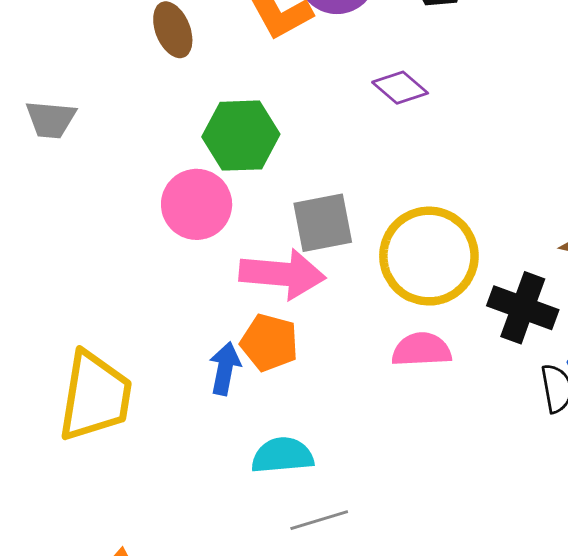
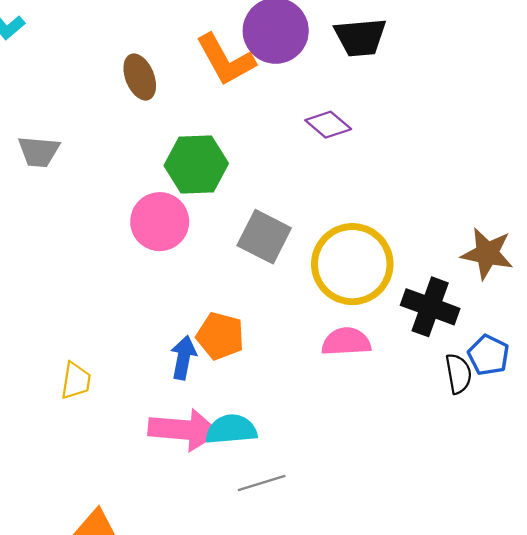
gray square: (323, 223) -> (264, 237), turned 38
pink arrow: (282, 274) -> (184, 430), moved
yellow trapezoid: (95, 396) -> (76, 381), size x0.5

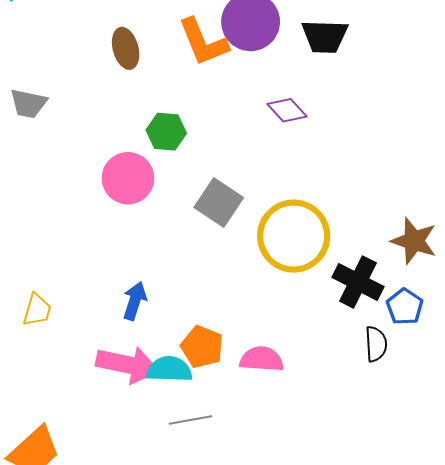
green hexagon: (196, 165) -> (166, 132), size x0.7
orange pentagon: (220, 336) -> (202, 347), moved
pink semicircle: (346, 342) -> (262, 359), moved
blue pentagon: (488, 355) -> (405, 307), moved

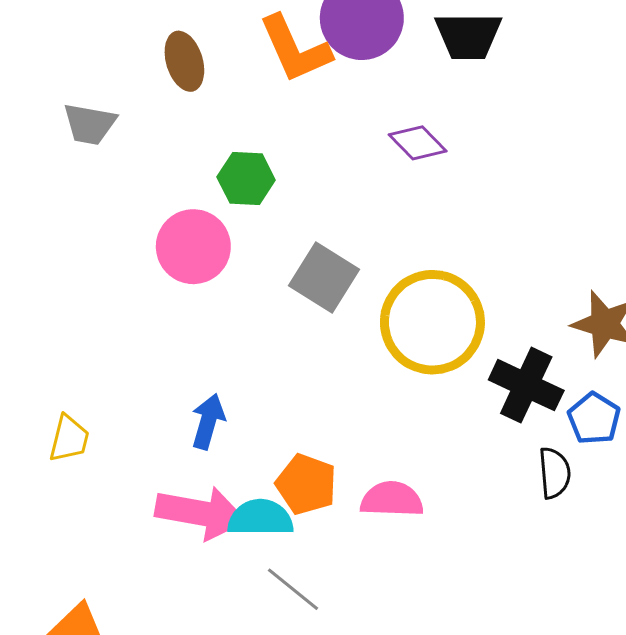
gray trapezoid: (28, 104) -> (90, 124), moved
gray line: (191, 420) -> (293, 589), turned 51

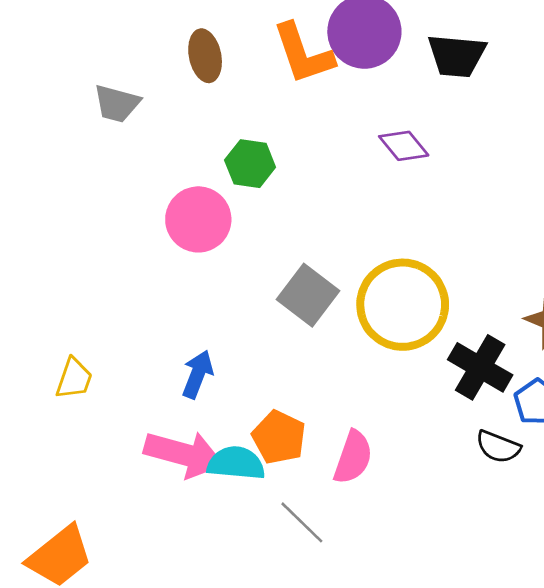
gray square: (324, 278) -> (308, 295), moved
black semicircle: (555, 473) -> (498, 447), turned 111
pink semicircle: (392, 499) -> (353, 457), turned 102
gray line: (293, 589) -> (302, 522), moved

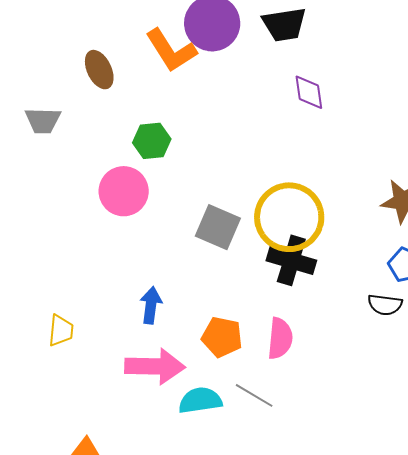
purple diamond: (404, 146) -> (309, 92), moved, turned 45
black cross: (480, 367) -> (291, 260), moved
cyan semicircle: (236, 463) -> (200, 400), moved

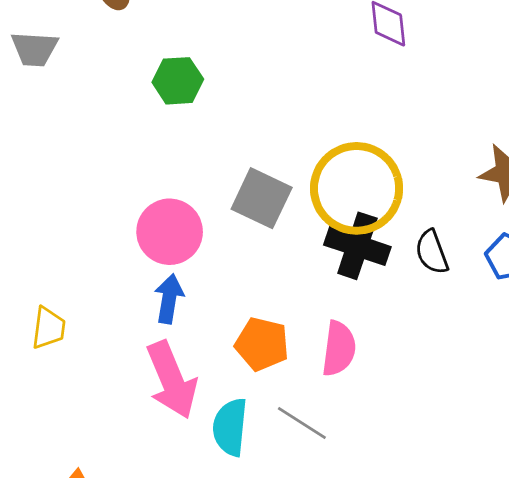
pink circle: (124, 191) -> (170, 232), moved
black semicircle: (385, 305) -> (432, 252), moved, turned 60
pink arrow: (155, 366) -> (172, 380), turned 64
cyan semicircle: (200, 400) -> (230, 427), turned -78

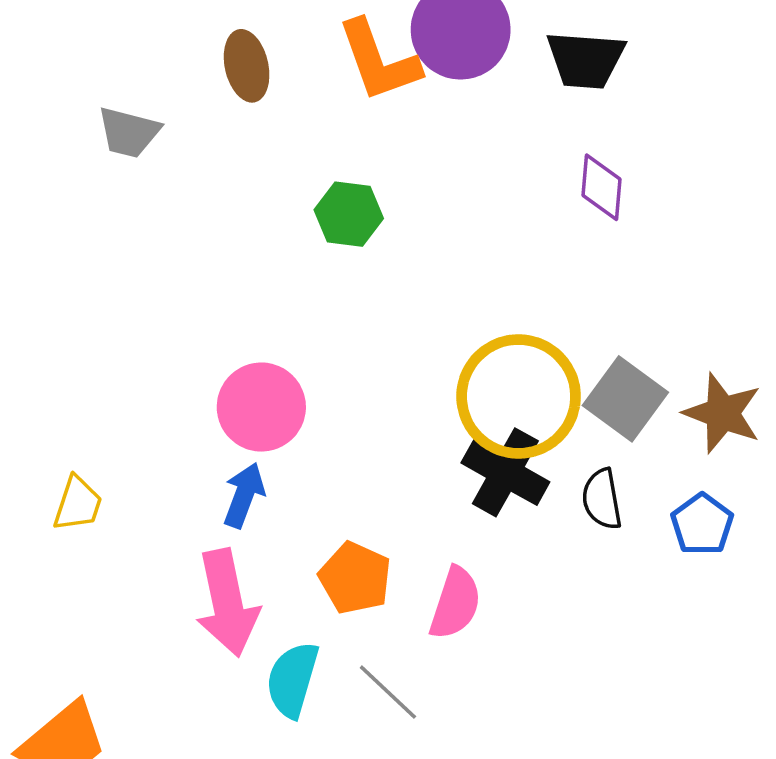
green hexagon: (178, 81) -> (349, 214), moved
gray square: (262, 198) -> (625, 399), moved

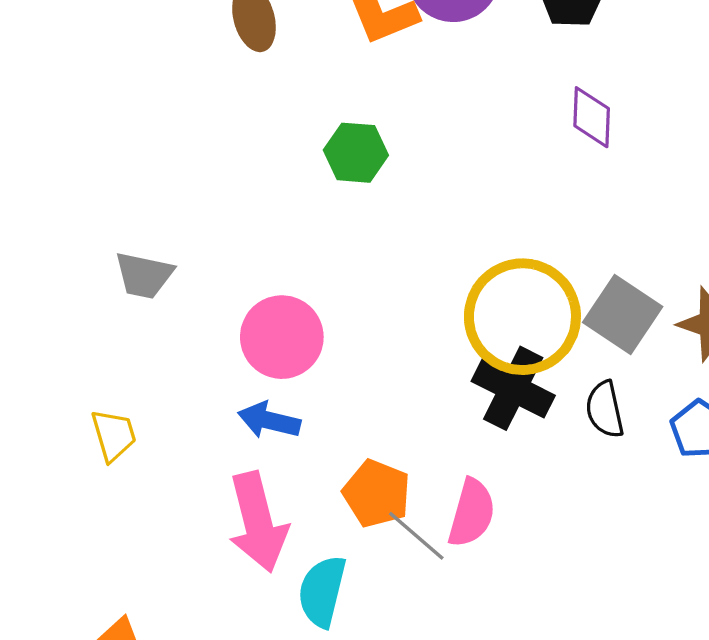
gray trapezoid: (129, 132) -> (144, 275), moved
blue arrow: (244, 495) -> (269, 420), turned -94
yellow trapezoid: (78, 504) -> (114, 435), turned -32
gray line: (388, 692) -> (416, 536), moved

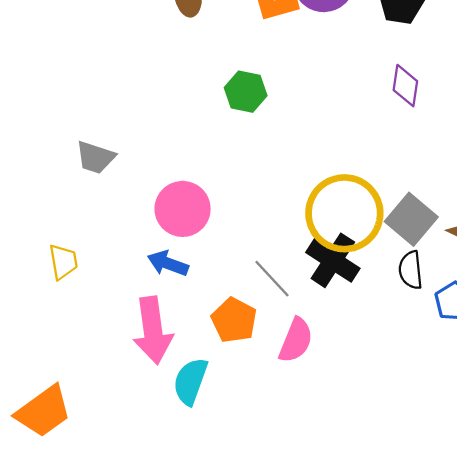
black semicircle: (605, 409) -> (411, 270), moved
gray line: (416, 536) -> (272, 279), moved

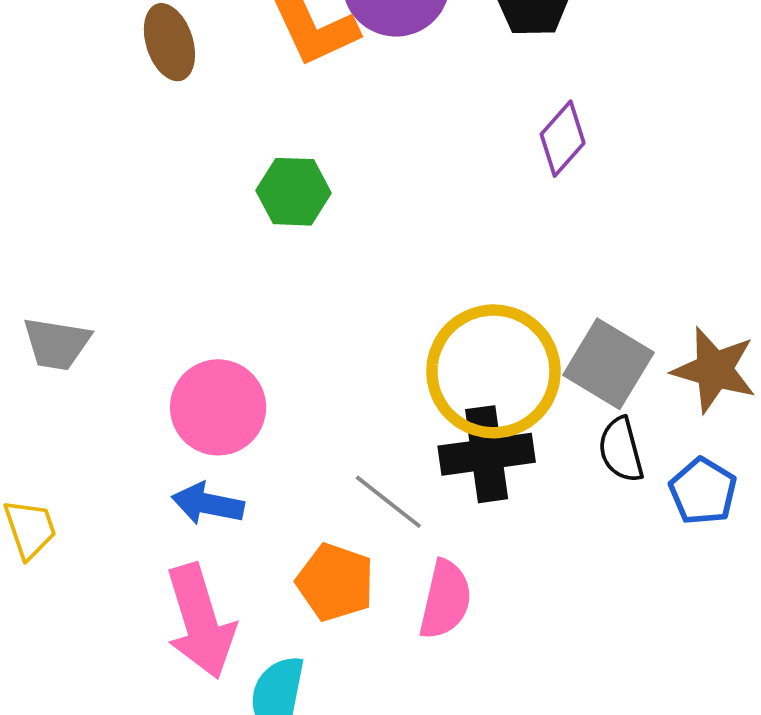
purple diamond: (405, 86) -> (563, 139), turned 42
black cross: (333, 260) -> (487, 454), turned -32

